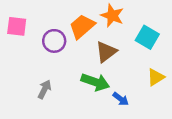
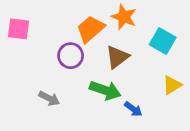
purple circle: (54, 41) -> (71, 56), moved
gray arrow: (45, 89) -> (49, 98), turned 90

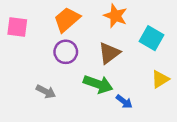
orange trapezoid: (91, 29) -> (67, 20), moved

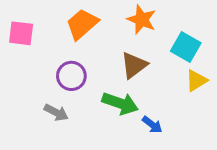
purple circle: (66, 52) -> (71, 76), moved
yellow triangle: (160, 79) -> (196, 81), moved

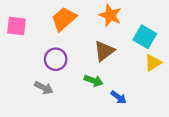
green arrow: (120, 103) -> (94, 81), size x0.7

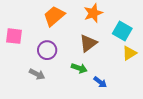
orange star: (110, 15) -> (93, 13), turned 30
pink square: (16, 26) -> (14, 36), moved

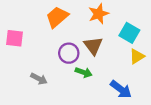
brown triangle: (88, 43) -> (93, 46), turned -30
purple circle: (47, 50) -> (69, 53), moved
blue arrow: (100, 82) -> (121, 89), moved, size x1.5

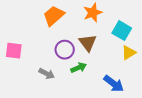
pink square: (14, 38) -> (14, 51), moved
green arrow: (84, 72) -> (79, 68), turned -42
gray arrow: (39, 79) -> (47, 74), moved

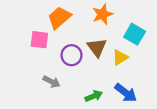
pink square: (14, 51) -> (39, 40), moved
yellow triangle: (129, 53) -> (120, 57), moved
green arrow: (79, 68) -> (94, 96), moved

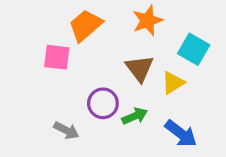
purple circle: (72, 55) -> (103, 103), moved
gray arrow: (52, 82) -> (66, 130), moved
green arrow: (94, 96) -> (135, 116), moved

